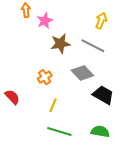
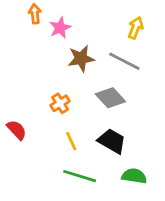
black trapezoid: (103, 95) -> (112, 141), moved
yellow line: (53, 105) -> (71, 141), turned -48

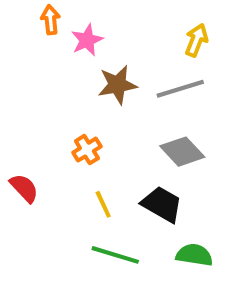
gray line: (124, 61) -> (180, 89), turned -44
gray diamond: (110, 98) -> (182, 152), moved

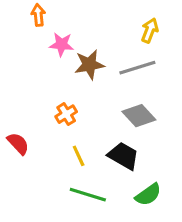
pink star: (87, 40) -> (61, 44), moved, turned 30
green semicircle: (194, 255) -> (148, 195), turned 136

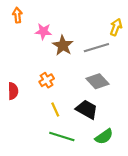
orange arrow: (38, 15) -> (17, 15), moved
yellow arrow: (150, 30) -> (116, 27), moved
brown star: (89, 65) -> (63, 45), turned -30
red semicircle: (18, 144) -> (13, 91), moved, turned 42

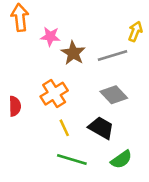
orange arrow: (17, 15) -> (20, 17), size x1.5
orange cross: (47, 80) -> (54, 94), size x1.5

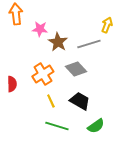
gray diamond: (114, 95) -> (76, 69), moved

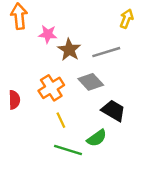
yellow arrow: (107, 25) -> (127, 19), moved
black trapezoid: (80, 101) -> (113, 111), moved
green semicircle: (96, 126) -> (97, 138), moved

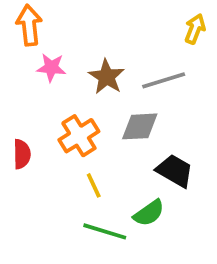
pink star: (48, 34) -> (51, 68), moved
gray diamond: (91, 82) -> (140, 126), turned -50

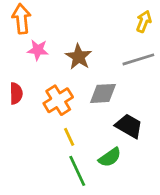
gray line: (164, 80) -> (138, 59), moved
red semicircle: (22, 154) -> (16, 93), moved
green line: (105, 231) -> (77, 171), turned 48

